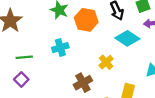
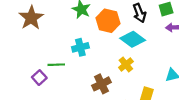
cyan diamond: (127, 38) -> (133, 39), moved
green line: (24, 57) -> (56, 65), moved

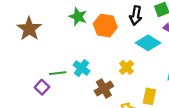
black arrow: (139, 13) -> (136, 15), turned 36
cyan diamond: (133, 39) -> (148, 43), moved
cyan cross: (80, 47) -> (82, 68), moved, turned -35

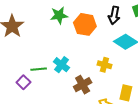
green star: (78, 17) -> (59, 15), turned -30
yellow cross: (126, 67) -> (104, 65), turned -32

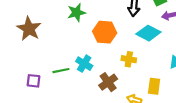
orange hexagon: (85, 24) -> (105, 32), moved
purple square: (23, 82) -> (33, 81), moved, turned -32

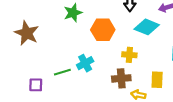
cyan cross: (84, 64) -> (85, 63), turned 35
brown cross: (108, 82) -> (121, 78), moved, turned 36

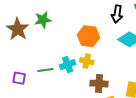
green star: (73, 13) -> (43, 20), moved
yellow cross: (129, 55) -> (87, 61), moved

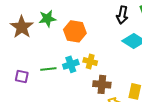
orange hexagon: (88, 36) -> (75, 31), moved

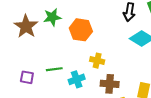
cyan cross: (71, 64) -> (77, 79), moved

